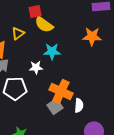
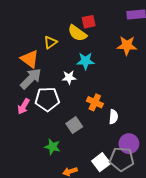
red square: (35, 11) -> (89, 22), moved
orange cross: (61, 91) -> (95, 102), size x0.7
gray square: (55, 106) -> (74, 125), moved

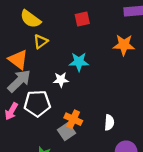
yellow semicircle: (77, 33) -> (30, 19), moved
orange cross: (95, 102) -> (73, 119), moved

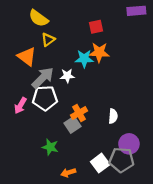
red square: (82, 19) -> (96, 27), moved
orange star: (124, 45) -> (99, 52), moved
gray arrow: (19, 81) -> (43, 78), moved
orange cross: (73, 119) -> (79, 113), turned 35

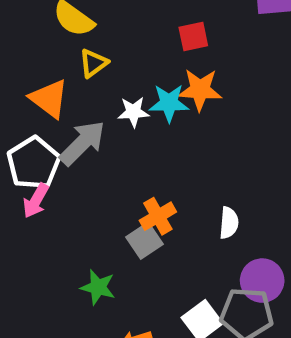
white star: (67, 76) -> (133, 112), moved
white pentagon: (45, 98) -> (34, 163), moved, turned -30

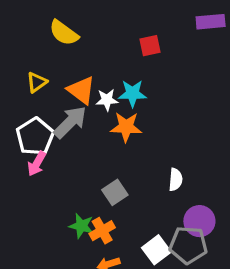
yellow triangle: (93, 63) -> (37, 82), moved
orange star: (200, 90) -> (126, 127), moved
orange triangle: (49, 99) -> (81, 90), moved
orange cross: (158, 216) -> (102, 231), moved

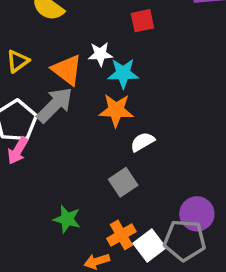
white star: (107, 100) -> (100, 54), moved
white semicircle: (175, 180) -> (142, 142), moved, turned -125
gray square: (115, 192) -> (123, 182), moved
orange cross: (102, 231) -> (121, 235), moved

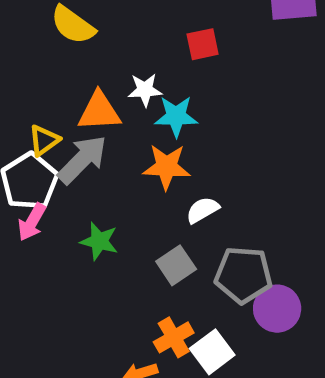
yellow triangle: (18, 61) -> (44, 140), moved
orange triangle: (67, 70) -> (99, 111), turned -40
green star: (67, 219) -> (99, 241), moved
gray pentagon: (185, 240) -> (243, 275), moved

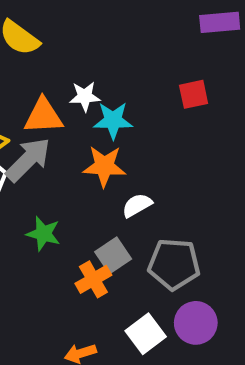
red square: (203, 44) -> (194, 94), moved
purple circle: (277, 309) -> (196, 323), moved
orange cross: (174, 337) -> (93, 279), moved

